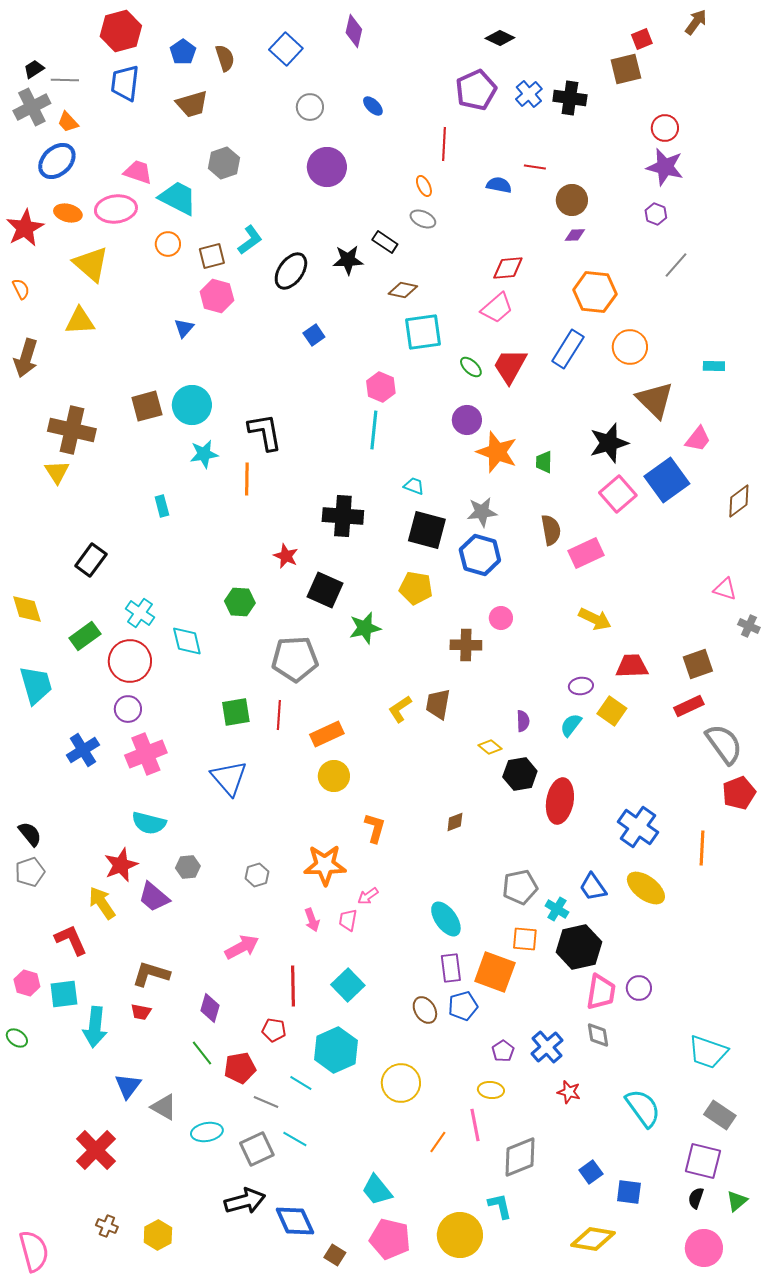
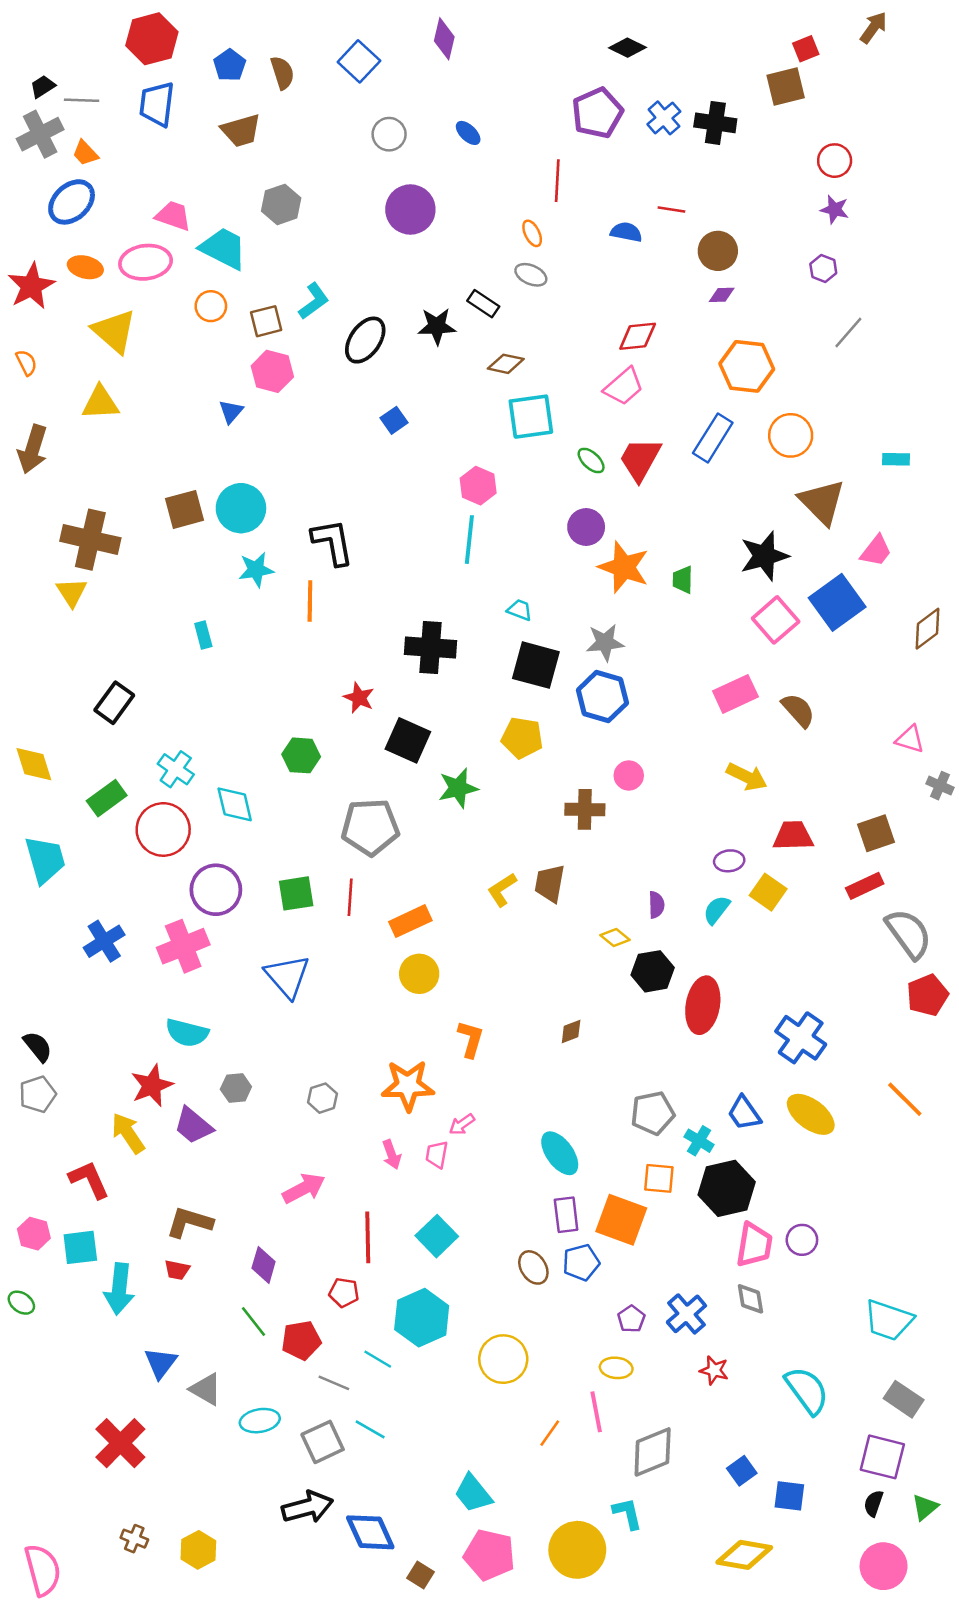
purple star: (665, 167) -> (835, 210), size x0.6
brown semicircle: (551, 530) -> (798, 710), moved, turned -32
purple circle: (128, 709) -> (216, 890), moved, size x1.5
orange line: (702, 848) -> (905, 1099), moved, turned -48

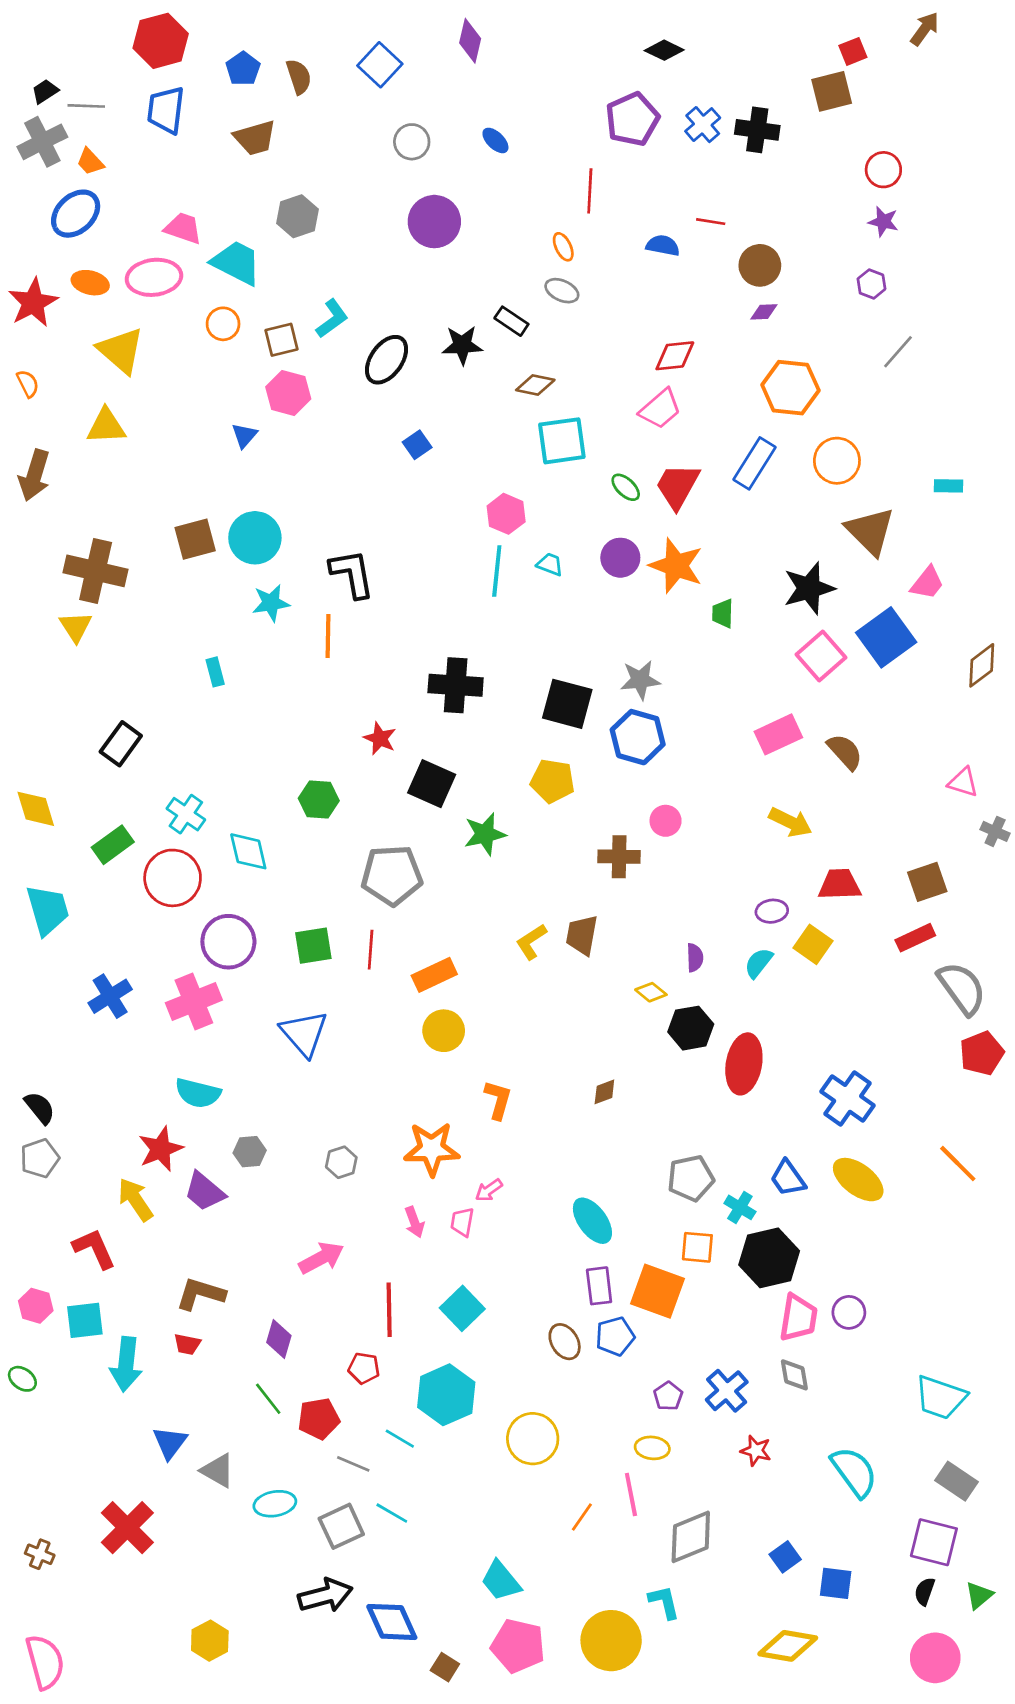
orange star: (624, 567) -> (676, 566), moved
cyan trapezoid: (520, 610) -> (550, 564), moved
brown cross: (134, 1539) -> (40, 1554), moved

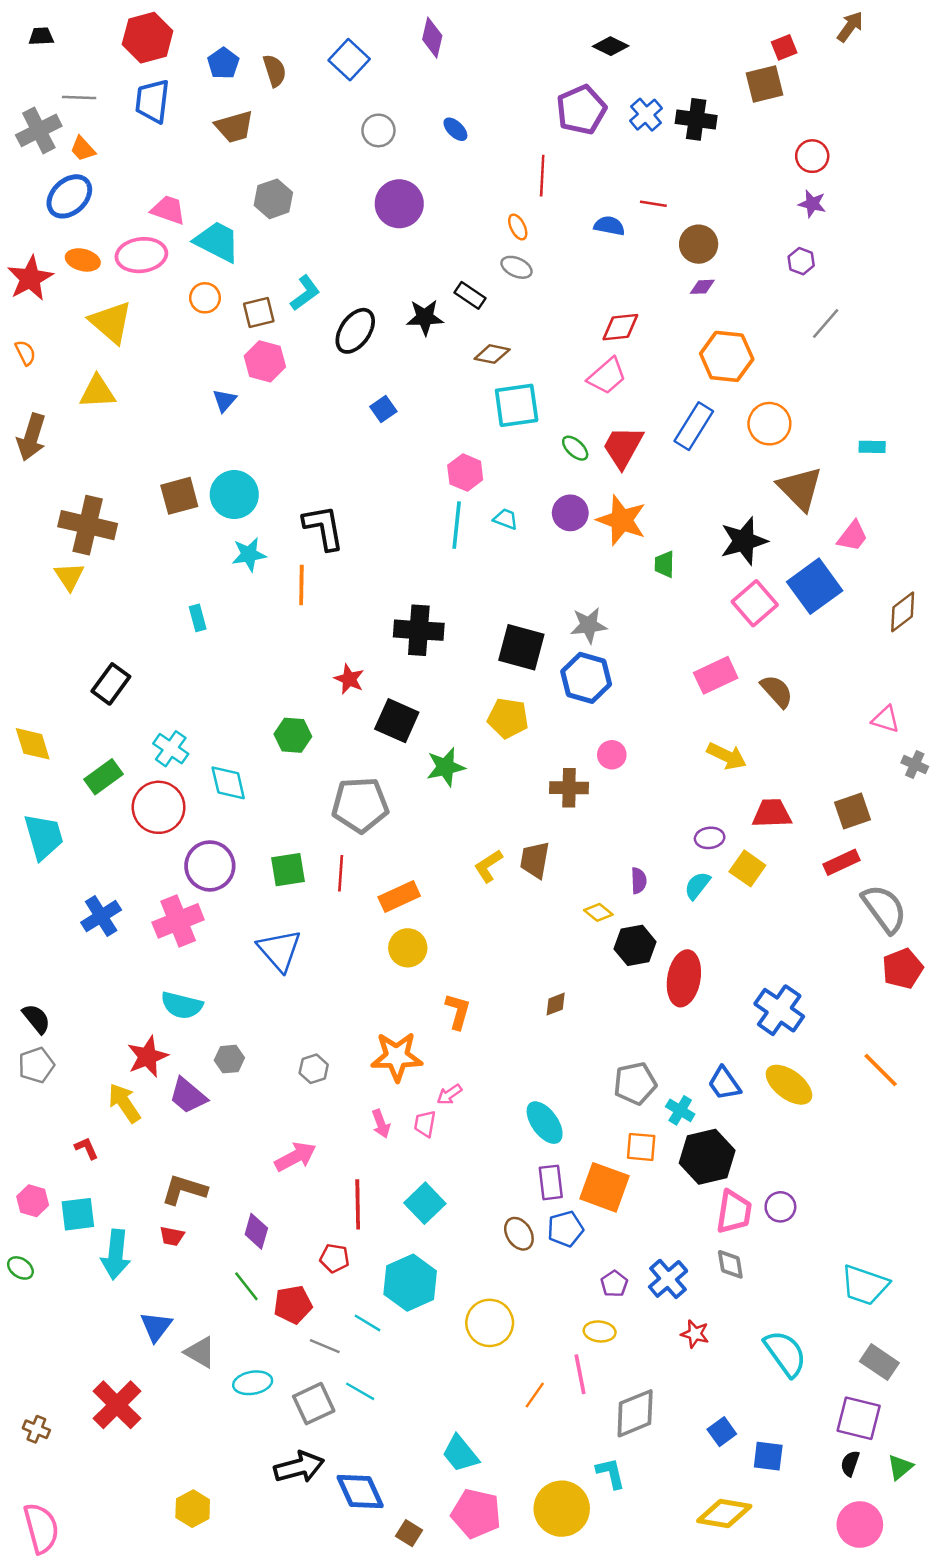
black trapezoid: (45, 91) -> (41, 36), moved, turned 30
red L-shape: (94, 1249) -> (86, 1148), size x0.6

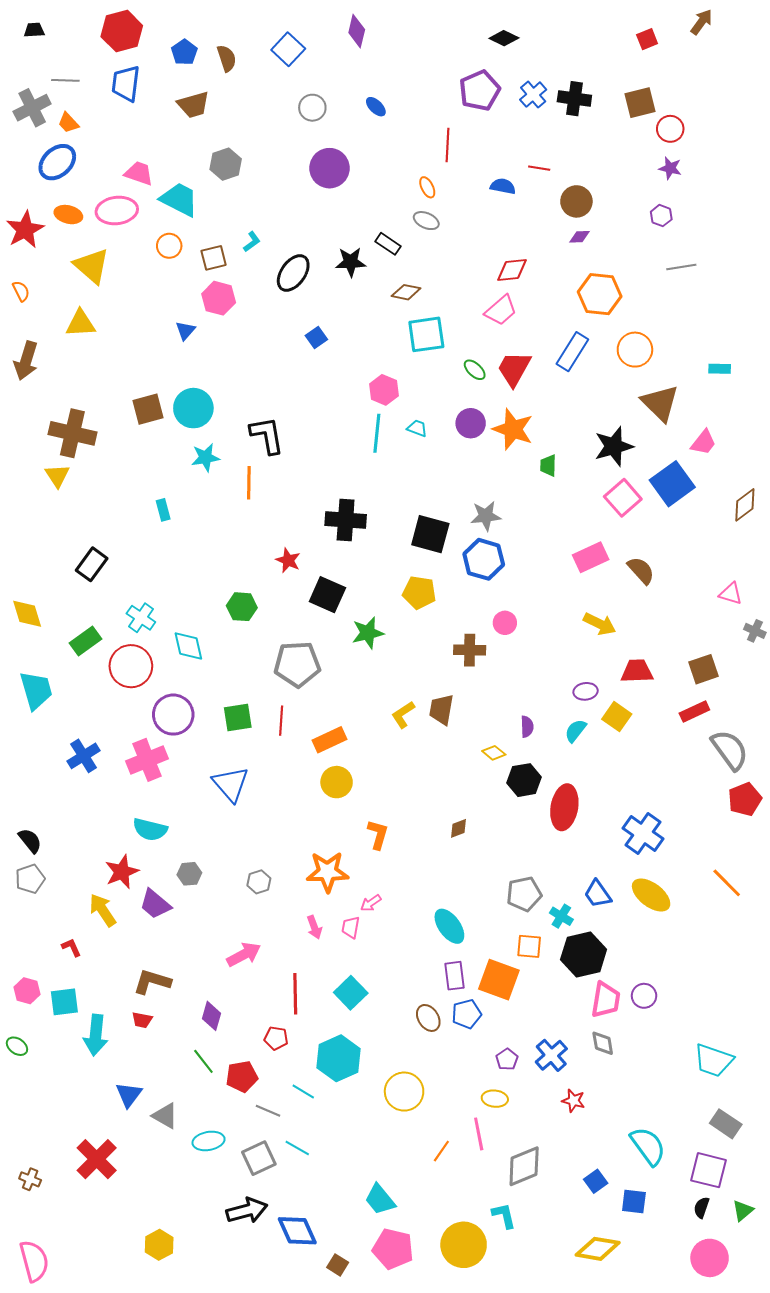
brown square: (765, 84) -> (640, 103), moved
cyan L-shape: (305, 293) -> (252, 242), size x0.7
gray line: (826, 323) -> (681, 267), turned 40
cyan semicircle: (785, 1353) -> (648, 1146), moved

